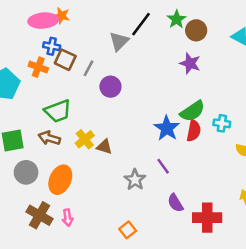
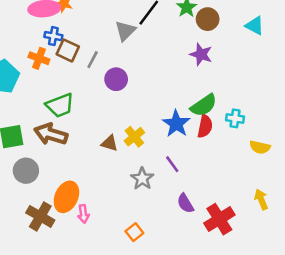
brown arrow: (49, 138) -> (51, 134), size x1.4
yellow cross: (85, 139) -> (134, 137), moved
orange ellipse: (60, 180) -> (66, 197), moved
pink arrow: (68, 218) -> (83, 214), moved
red cross: (207, 218) -> (219, 219), turned -32

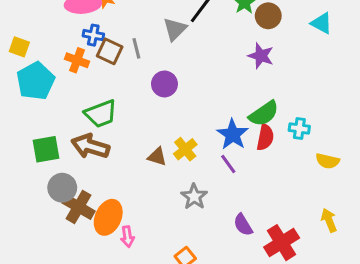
gray line: (93, 60) -> (136, 48), moved, turned -42
purple line: (172, 164) -> (228, 164), moved
brown cross: (40, 216) -> (79, 207), moved

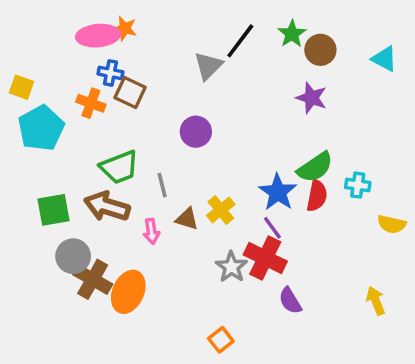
gray line: (136, 48) -> (162, 185), moved
yellow arrow: (329, 220) -> (376, 301), moved
pink arrow: (127, 237) -> (151, 231), moved
red cross: (282, 243) -> (265, 258), moved, turned -32

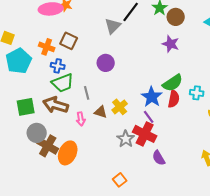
blue cross: (110, 73) -> (58, 66), moved

